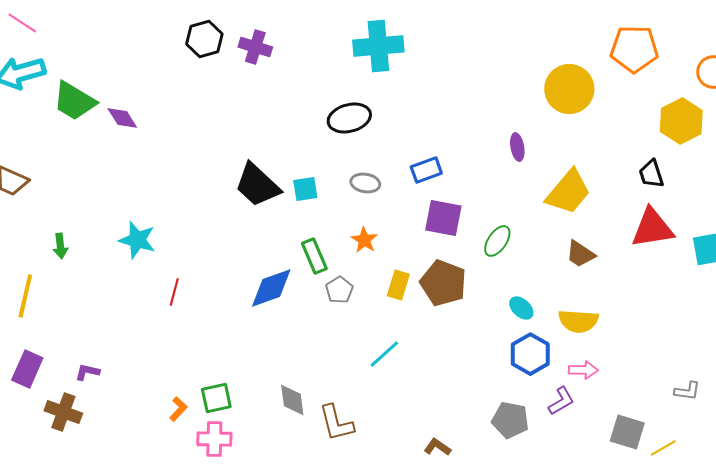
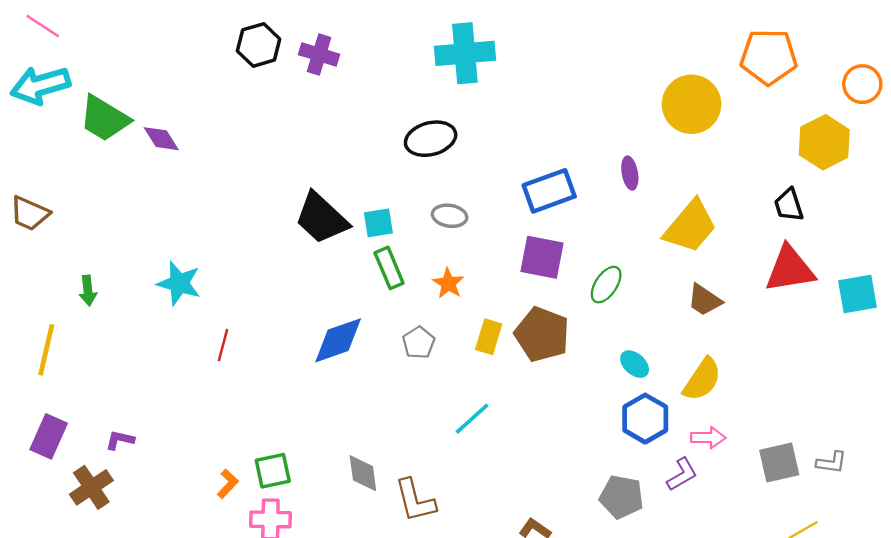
blue rectangle: (426, 170) -> (549, 191), moved, size x1.4
green rectangle: (314, 256) -> (389, 268), moved
yellow semicircle: (578, 321) -> (702, 379), turned -60
brown cross: (63, 412) -> (91, 487), turned 36
gray square: (627, 432) -> (779, 462), moved, turned -30

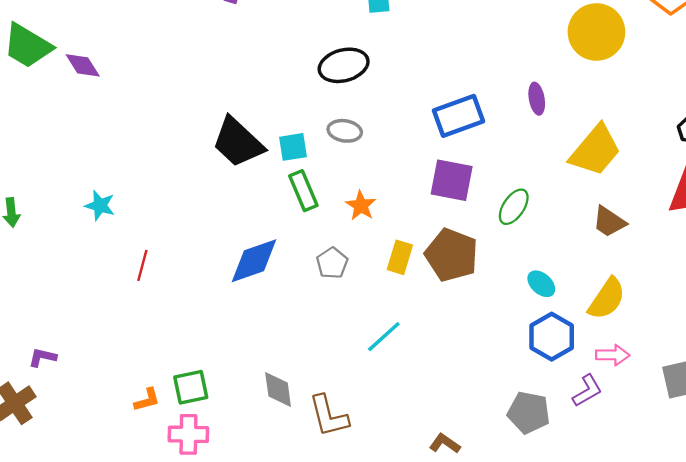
gray ellipse: (450, 216) -> (345, 131), moved
cyan star: (179, 283) -> (100, 206), size x0.7
orange L-shape: (228, 484) -> (147, 400), turned 32

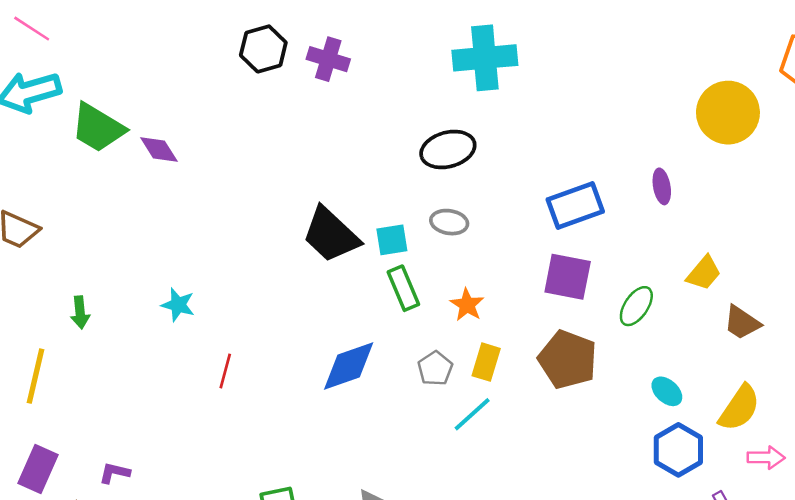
yellow trapezoid: (595, 150) -> (704, 273), moved, size x0.6
yellow rectangle: (400, 257) -> (486, 362), moved
cyan line: (384, 337) -> (472, 414), moved
pink arrow: (613, 355) -> (766, 458), moved

